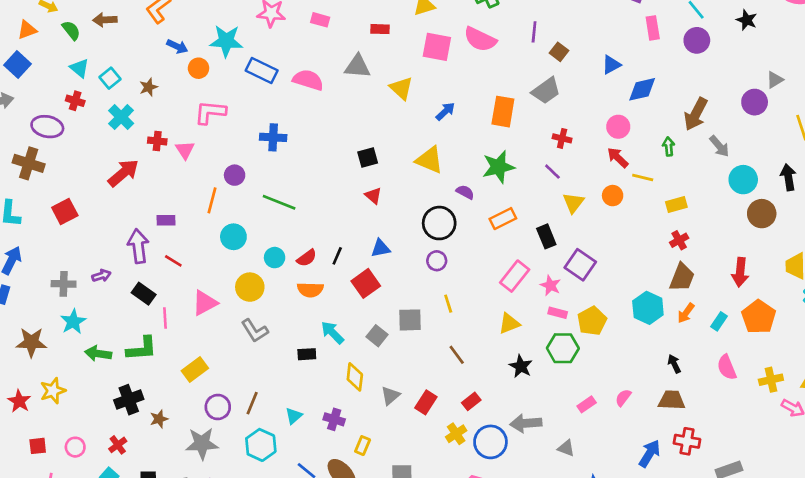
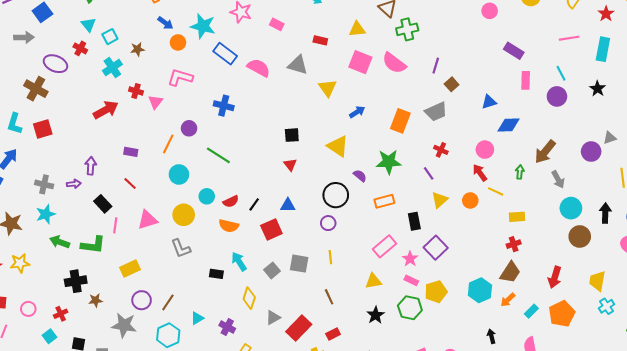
red square: (65, 212) -> (43, 129), moved
purple arrow: (138, 246) -> (91, 166), moved, size x0.7
red rectangle: (426, 402) -> (299, 328), size x1.4

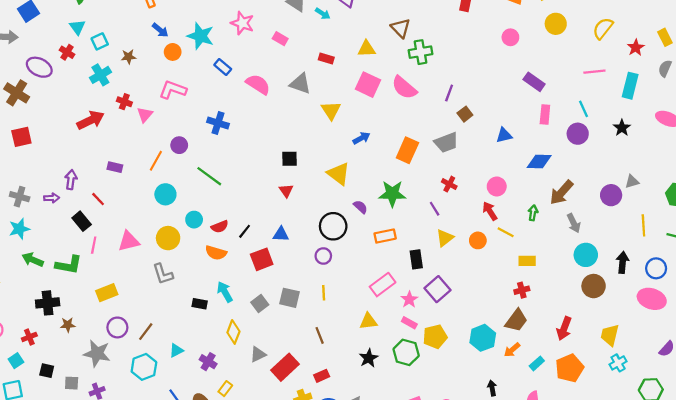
blue rectangle: (225, 54) -> (223, 67), size x0.7
blue diamond: (508, 125) -> (539, 161), moved
red line: (130, 184) -> (98, 199), moved

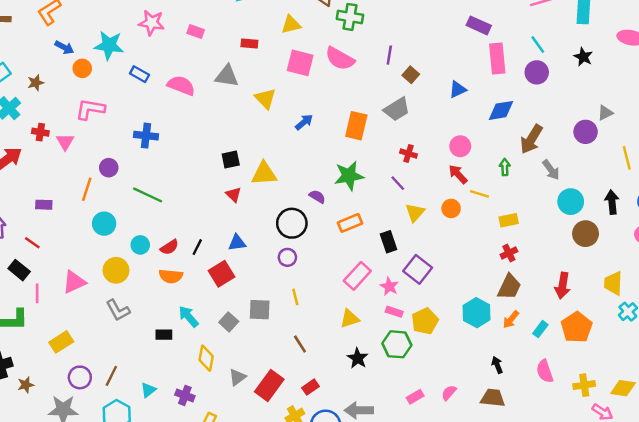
green cross: (420, 52) -> (350, 17), turned 30
pink rectangle: (545, 114) -> (497, 58), size x1.4
yellow triangle: (339, 174) -> (264, 174), moved, turned -30

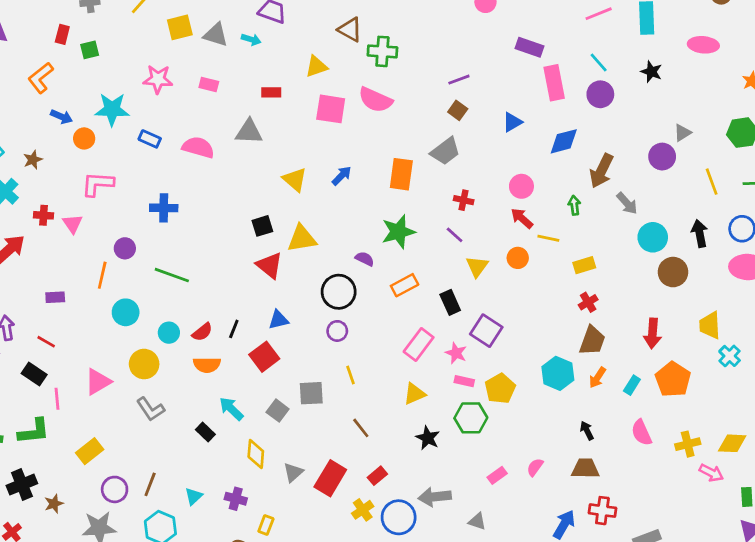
purple line: (389, 55) -> (459, 80), moved, turned 66
yellow triangle: (265, 98) -> (295, 180), moved
red triangle: (234, 194) -> (269, 265), size x1.5
black rectangle: (164, 335) -> (205, 432), turned 49

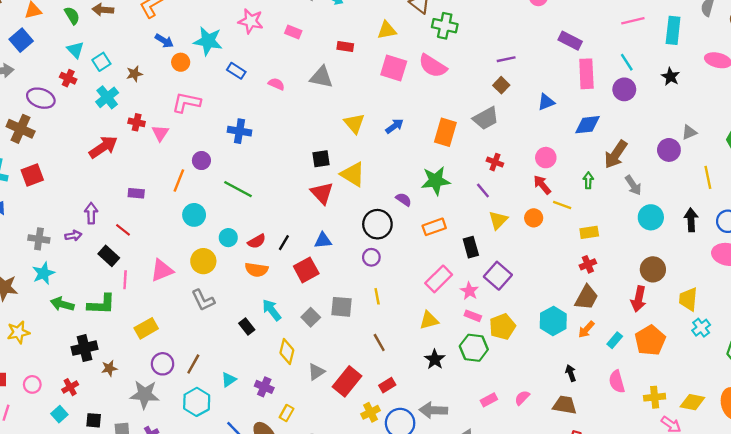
pink semicircle: (198, 147) -> (276, 84), size x0.6
yellow triangle: (302, 238) -> (353, 174), turned 32
brown circle: (673, 272) -> (653, 269), moved

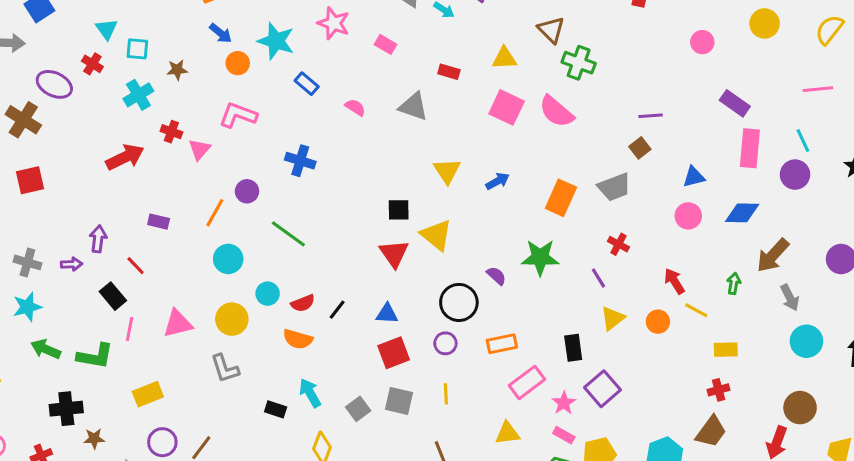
cyan square: (101, 62) -> (137, 49), turned 30
pink circle: (546, 158) -> (688, 216), moved
orange rectangle: (434, 227) -> (502, 344), moved
red square: (306, 270) -> (394, 353), moved
black rectangle: (247, 326) -> (276, 409), turned -42

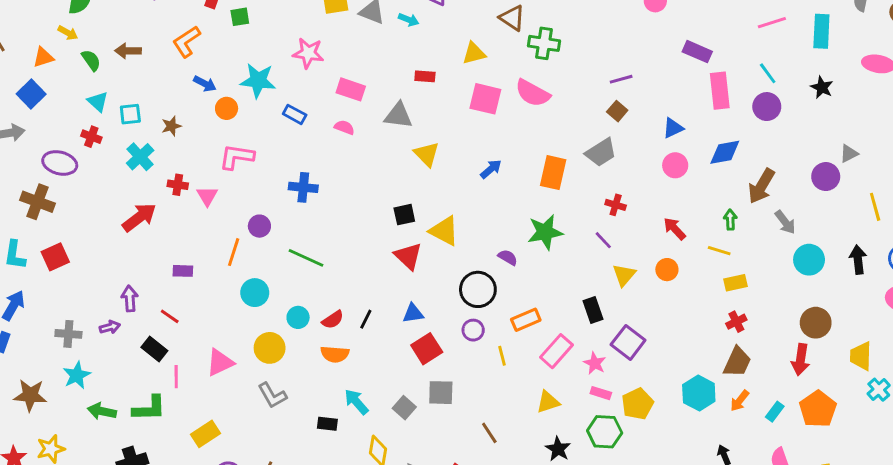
pink rectangle: (386, 44) -> (351, 89), moved, size x1.4
yellow triangle: (447, 171) -> (427, 154), moved
yellow line: (696, 310) -> (719, 251), moved
yellow line: (446, 394) -> (502, 356), moved

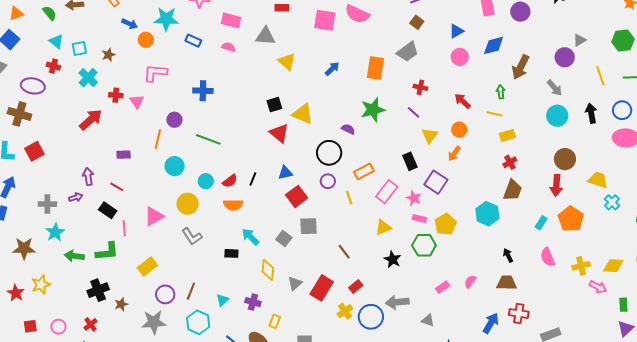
gray arrow: (785, 222) -> (555, 88), moved
yellow trapezoid: (861, 356) -> (598, 180), turned 110
orange arrow: (740, 401) -> (454, 153), moved

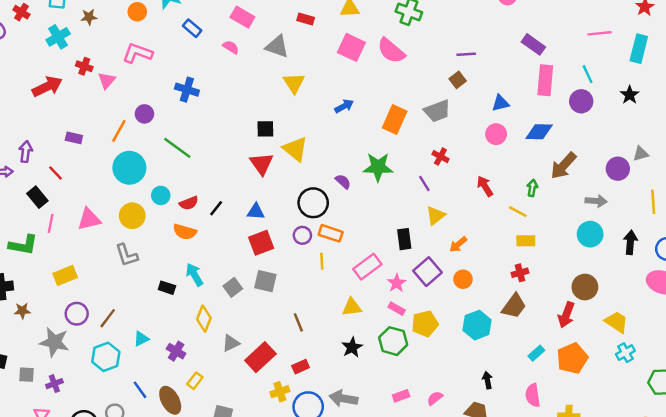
gray arrow: (555, 88) -> (596, 201), turned -60
orange circle: (459, 130) -> (463, 279), moved
cyan circle: (175, 166) -> (129, 168), size x1.4
orange rectangle: (364, 171) -> (331, 233), moved, turned 30

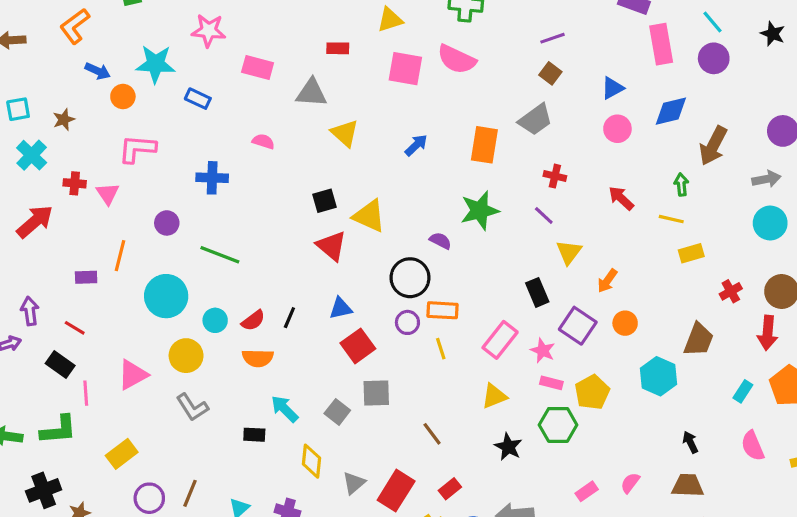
pink semicircle: (231, 47) -> (263, 141), moved
orange line: (119, 131) -> (120, 256), moved
red cross: (520, 273) -> (731, 291), moved

